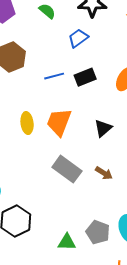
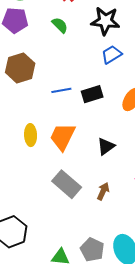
blue trapezoid: (78, 38) -> (112, 55), moved
brown arrow: (104, 173) -> (103, 191), turned -102

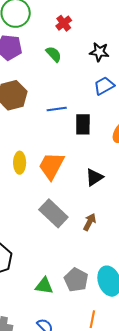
black star: (105, 21) -> (99, 52), size x0.7
blue line: (61, 90) -> (57, 109), moved
black rectangle: (92, 94) -> (83, 124), turned -75

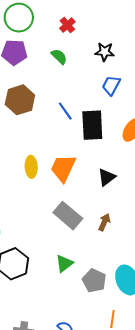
blue trapezoid: (104, 86) -> (111, 85), turned -30
blue line: (57, 109) -> (65, 111), turned 66
black rectangle: (83, 124) -> (92, 125), size x1.4
green triangle: (44, 286) -> (64, 263), moved, turned -42

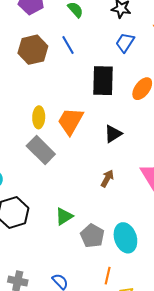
blue line: (65, 111) -> (68, 45), moved
gray rectangle: (68, 216) -> (41, 150), moved

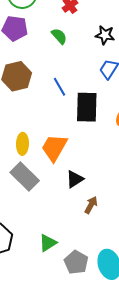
blue line: (68, 45) -> (60, 87), moved
black triangle: (113, 134) -> (75, 179), moved

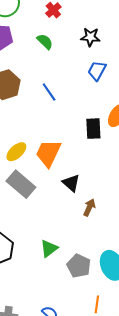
black rectangle: (87, 107) -> (93, 129), moved, size x0.7
yellow ellipse: (22, 144) -> (16, 152), turned 50
black triangle: (75, 179) -> (71, 183), turned -42

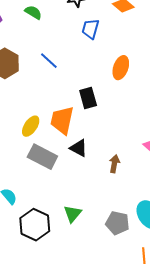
black rectangle: (93, 129) -> (88, 98), moved
black triangle: (71, 183) -> (79, 148), moved
green triangle: (49, 248) -> (73, 214), moved

